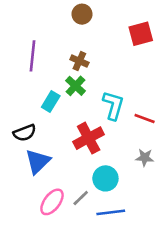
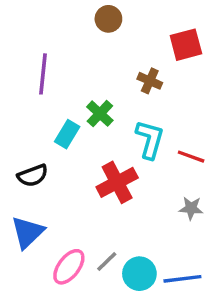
brown cross: (79, 61) -> (150, 81), moved
blue triangle: (38, 161) -> (28, 232), moved
cyan circle: (105, 178) -> (139, 274), moved
blue line: (111, 212) -> (182, 279), moved

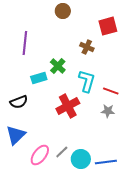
cyan rectangle: (67, 134) -> (39, 78), turned 42
gray star: (191, 208) -> (108, 111), moved

